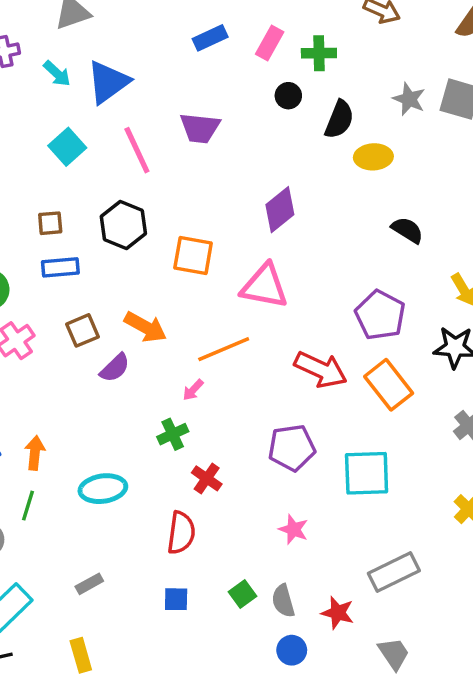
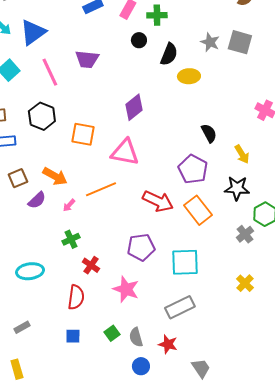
black semicircle: (407, 230) -> (209, 133), moved, turned 30
pink arrow: (193, 390) -> (69, 205), moved
pink star: (293, 529) -> (126, 289), moved, size x1.5
gray rectangle: (394, 572) -> (180, 307), moved

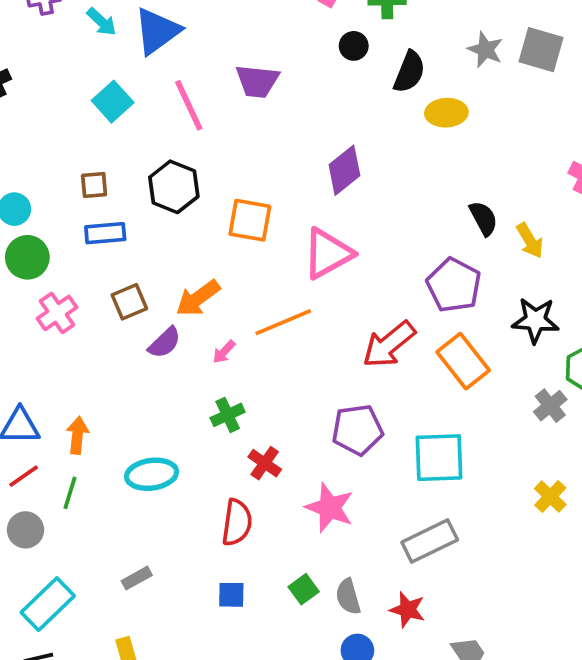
pink triangle: (125, 152) -> (328, 254), turned -40
yellow arrow: (242, 154) -> (530, 241), moved
orange arrow: (55, 176) -> (198, 298), turned 115
red arrow: (158, 201) -> (389, 344), turned 116

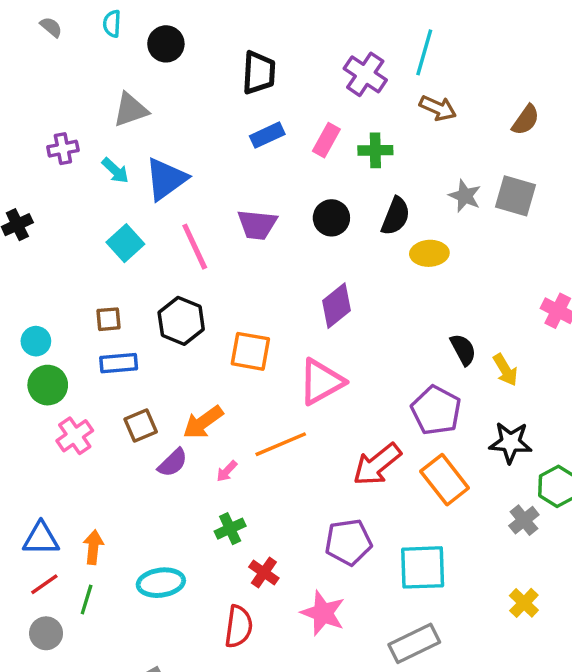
black circle: (354, 46) -> (331, 218), moved, size x1.4

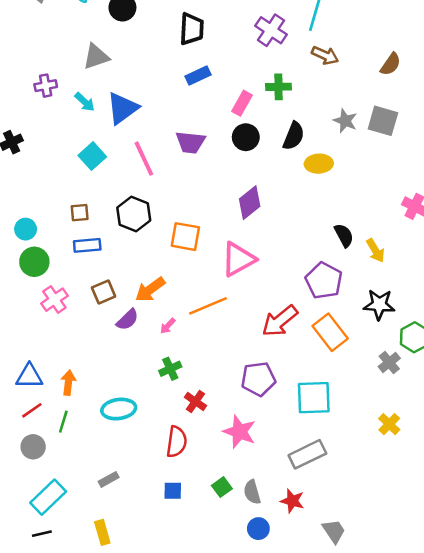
pink rectangle: (326, 140) -> (242, 103), moved

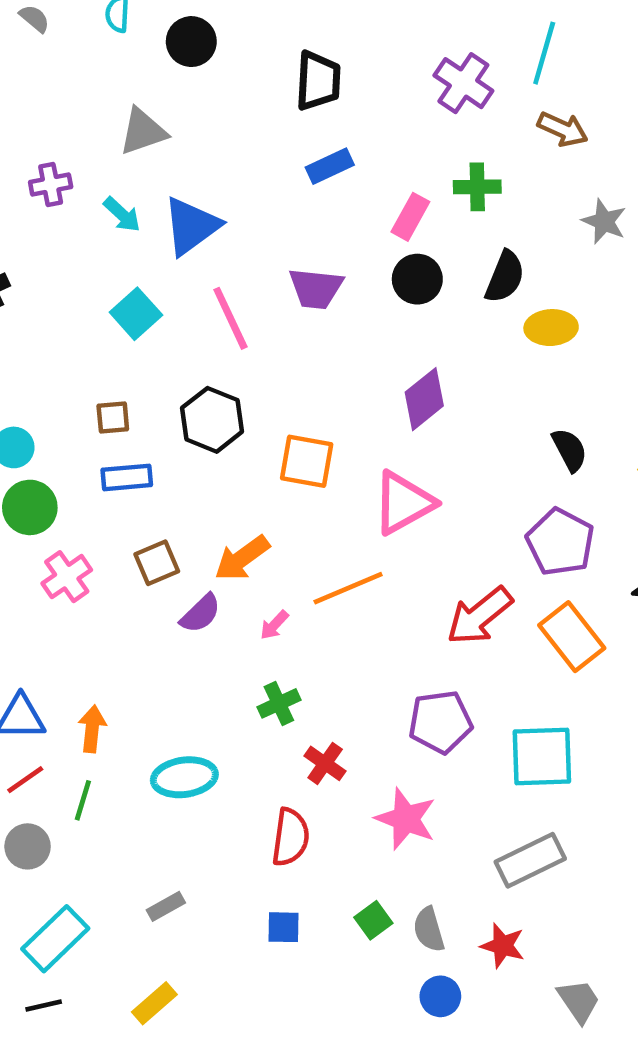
gray star: (345, 121) -> (604, 221), moved
black semicircle: (344, 235) -> (570, 450), moved
yellow rectangle: (102, 532) -> (154, 1003), turned 65

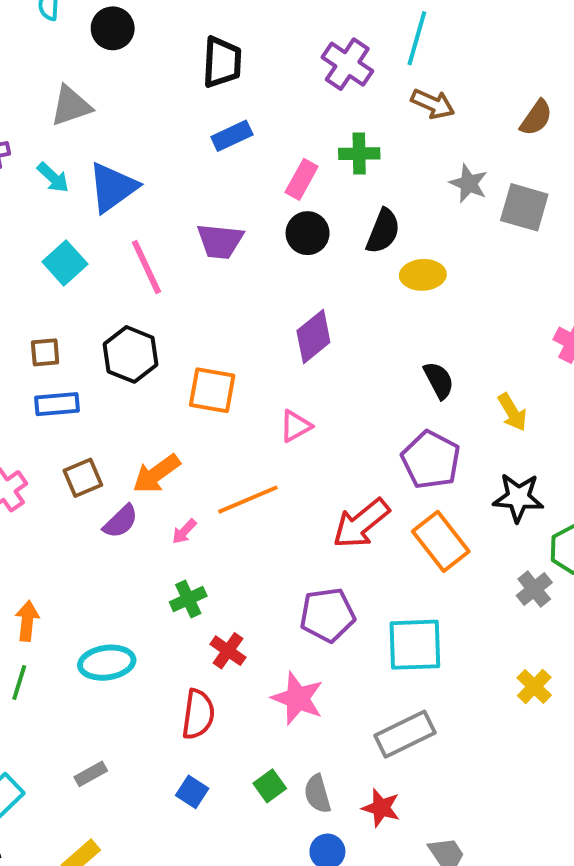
pink triangle: (403, 503) -> (296, 426), size x0.6
blue square: (284, 927) -> (192, 792), turned 32

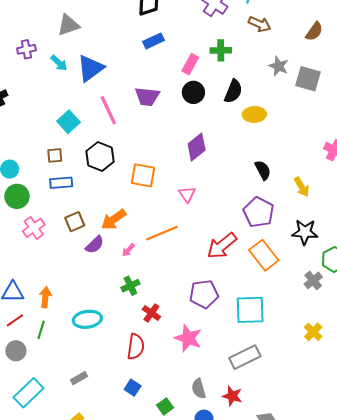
cyan square: (65, 263) -> (68, 122), moved
pink triangle: (296, 426) -> (187, 194), turned -36
green square: (270, 786) -> (165, 406), moved

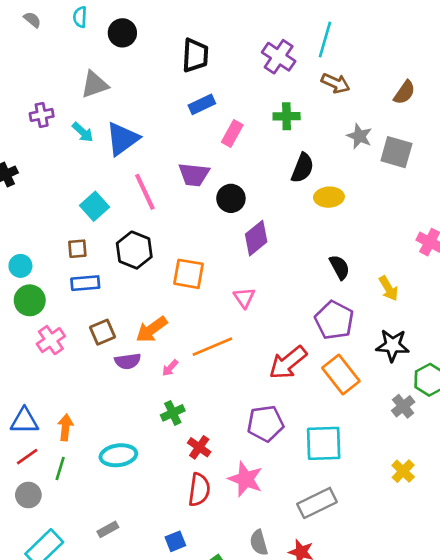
pink rectangle: (190, 64) -> (232, 134), moved
black circle: (193, 92) -> (231, 198), moved
purple semicircle: (95, 245) -> (128, 361), turned 36
red semicircle: (136, 347) -> (199, 490), moved
blue square: (133, 388) -> (175, 541), turned 35

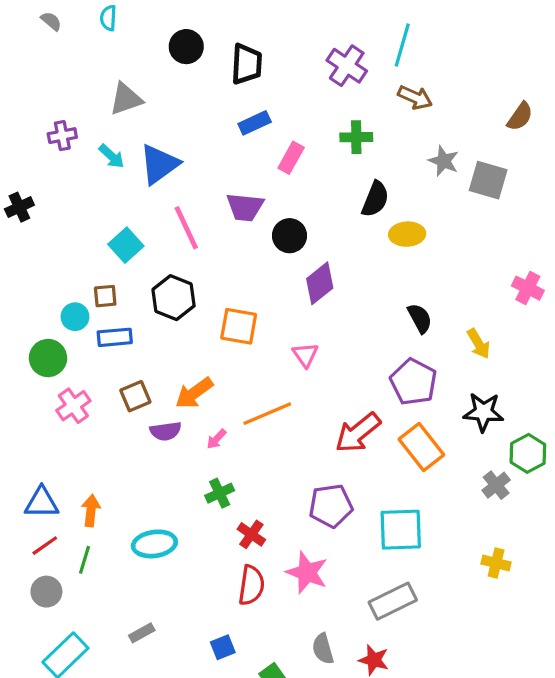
black circle: (122, 33) -> (186, 47), moved
brown semicircle: (404, 92) -> (520, 116), moved
cyan circle: (20, 266) -> (75, 317), moved
yellow cross: (403, 471) -> (496, 563), turned -30

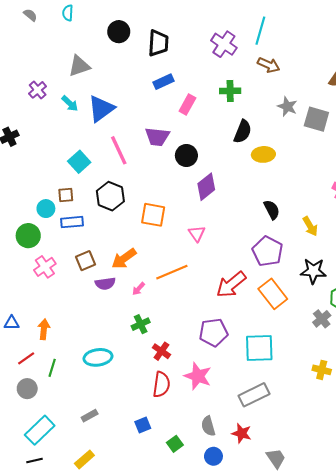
purple cross: (62, 136) -> (38, 90), turned -30
blue triangle: (42, 503) -> (12, 323), moved, size x0.7
orange arrow: (91, 511) -> (44, 329), moved

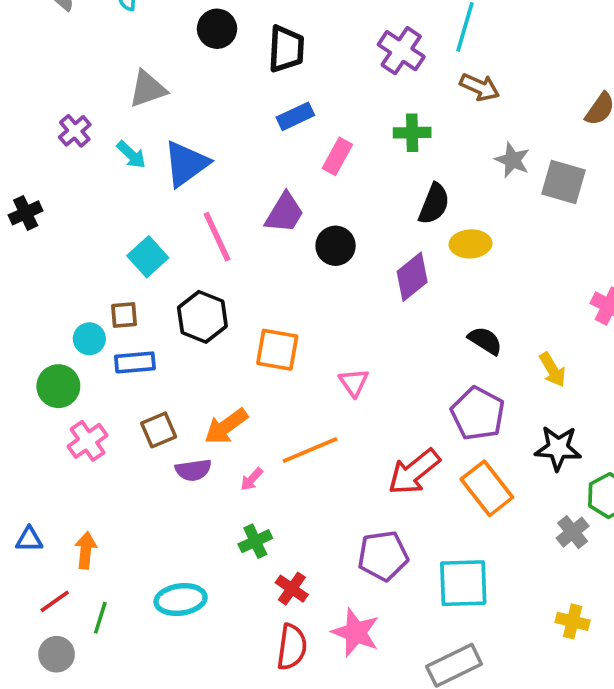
purple trapezoid: (157, 137) -> (284, 213), turned -65
purple diamond: (206, 187) -> (412, 277), moved
black semicircle: (272, 210) -> (485, 341), turned -30

